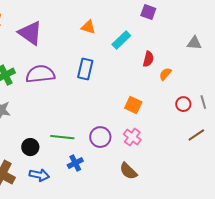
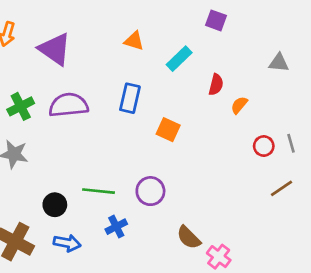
orange square: (133, 105) -> (168, 130), moved
pink cross: (132, 137) -> (219, 257), moved

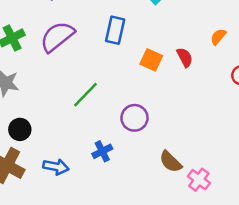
red semicircle: (216, 85) -> (185, 57), moved, turned -42
purple semicircle: (68, 105) -> (57, 37), turned -33
green line: (99, 191) -> (86, 95), moved, turned -52
black circle: (55, 205) -> (20, 129), moved

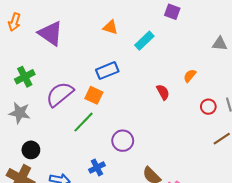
blue rectangle: (115, 30) -> (107, 71), turned 55
purple semicircle: (57, 37) -> (60, 94), moved
orange square: (151, 60) -> (94, 95), moved

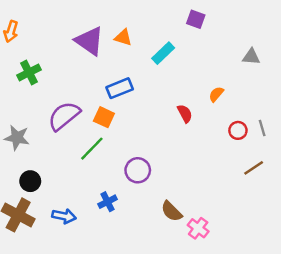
purple triangle: (51, 33) -> (89, 41), moved
green cross: (25, 77) -> (29, 72), moved

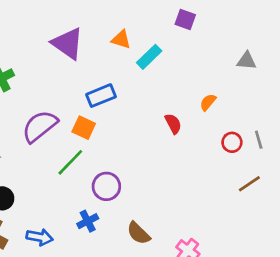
orange triangle: (123, 37) -> (121, 39), moved
purple circle: (138, 170) -> (106, 186), moved
brown semicircle: (172, 211) -> (138, 233), moved

